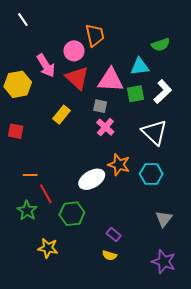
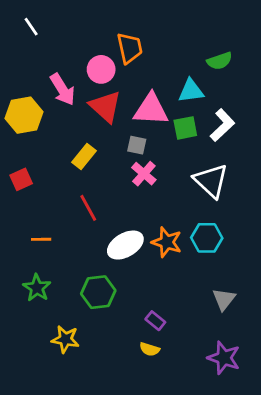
red square: (16, 131) -> (21, 179), turned -35
orange star: (119, 165) -> (167, 242), moved
red line: (46, 194) -> (88, 208), moved

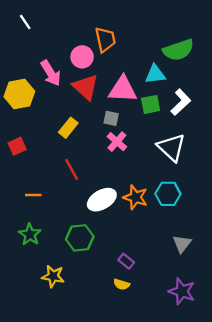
green semicircle: (220, 61) -> (178, 50), size x1.5

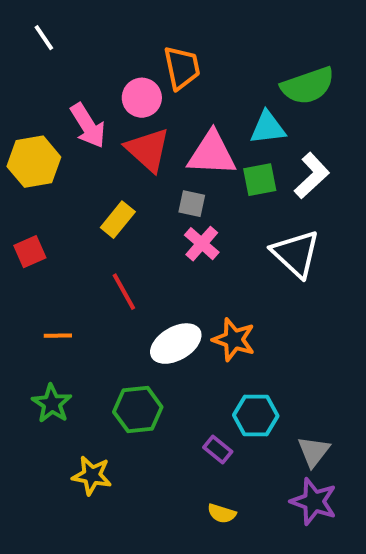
cyan hexagon: (168, 194) -> (256, 416), moved
gray triangle: (182, 244) -> (314, 451), moved
yellow semicircle: (122, 284) -> (222, 513), moved

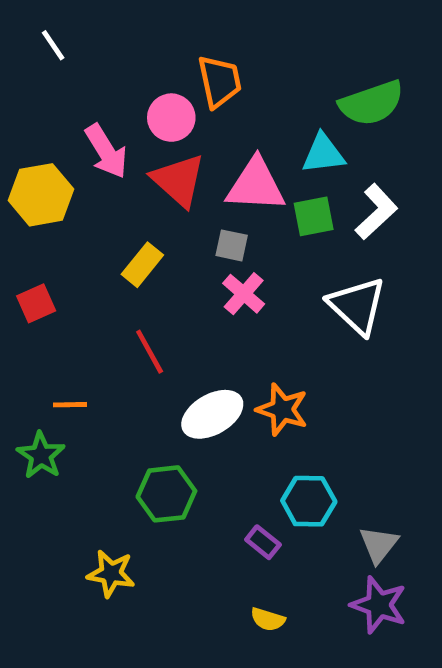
green star: (52, 404) -> (41, 455), moved

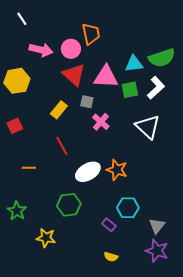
green semicircle: (372, 103) -> (162, 58), moved
pink arrow: (106, 151) -> (41, 50), moved, turned -45
gray square: (232, 245) -> (87, 102), moved
green star: (41, 455) -> (17, 211), moved

